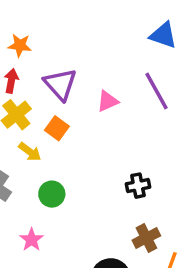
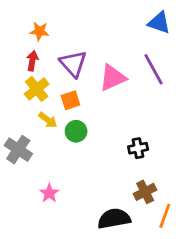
pink triangle: (108, 101) -> (113, 78), size x1.5
orange square: (57, 128) -> (70, 100), turned 36
green circle: (52, 194) -> (76, 131), moved

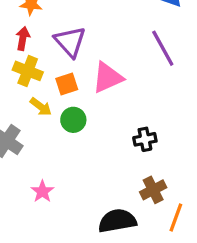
pink triangle: (113, 78) -> (108, 77), moved
yellow cross: (37, 89) -> (28, 71), turned -30

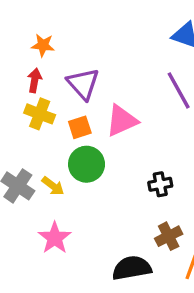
yellow arrow: (41, 107) -> (53, 186), moved
green circle: (73, 120) -> (87, 164), size x1.4
pink star: (42, 191) -> (55, 238), size x1.4

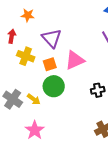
red arrow: (35, 80) -> (12, 36), moved
black cross: (160, 184) -> (98, 90), moved

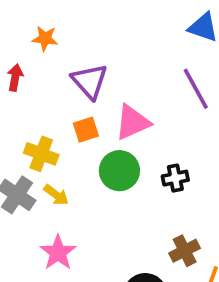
yellow cross: (26, 56) -> (41, 154), moved
green circle: (54, 86) -> (119, 171), moved

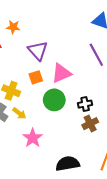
brown cross: (185, 251) -> (90, 124), moved
pink star: (58, 253) -> (33, 138), moved

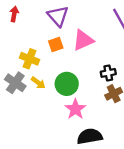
green circle: (54, 100) -> (67, 84), moved
pink star: (33, 138) -> (75, 109), moved

